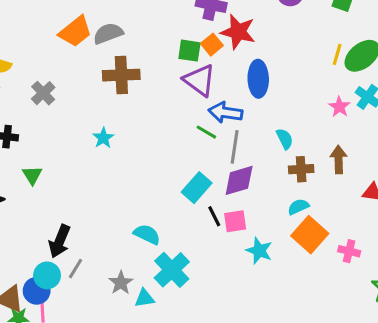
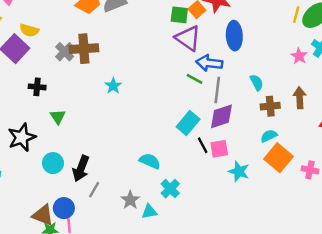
brown cross: (121, 75) -> (84, 49), moved
cyan cross: (172, 270) -> (170, 189), size x0.7
cyan circle: (47, 275) -> (53, 163), moved

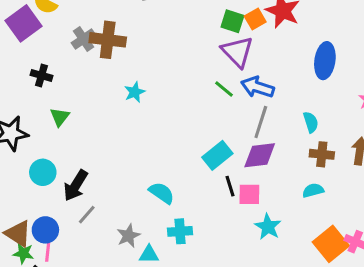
blue ellipse: (234, 36) -> (325, 61), moved
green line: (194, 79) -> (224, 89), moved
orange square: (278, 158) -> (331, 244), moved
cyan cross: (170, 189) -> (180, 231), turned 30

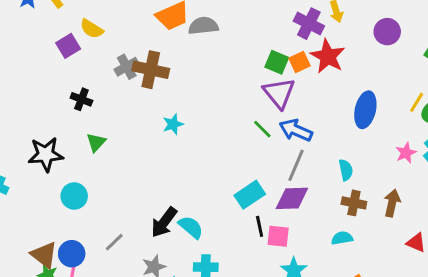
purple square: (24, 23) -> (68, 46), size x0.7
black arrow: (76, 186) -> (164, 222), moved

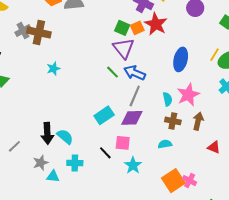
pink star: (406, 153) -> (188, 95), moved, size x1.6
black arrow: (164, 222) -> (47, 133), turned -40
black line: (260, 226) -> (105, 153), moved, turned -32

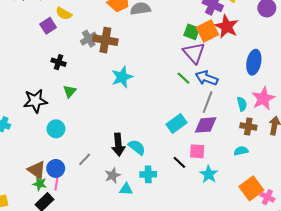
orange square: (137, 28) -> (207, 31), size x1.5
cyan star: (53, 69) -> (122, 77), size x1.5
pink cross: (190, 181) -> (267, 197), moved

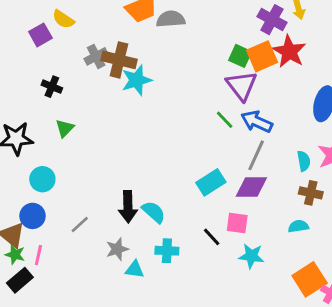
cyan star: (122, 77) -> (137, 80), moved
blue circle: (56, 168) -> (33, 216), moved
cyan star: (209, 174) -> (251, 256), turned -30

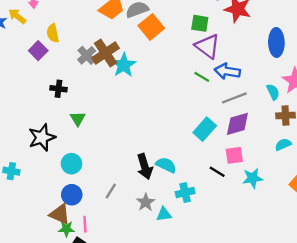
yellow semicircle: (63, 19) -> (53, 33), turned 60
orange square: (262, 56) -> (151, 27), moved
brown cross: (119, 60) -> (105, 53), turned -32
gray line: (256, 155) -> (234, 98), turned 60

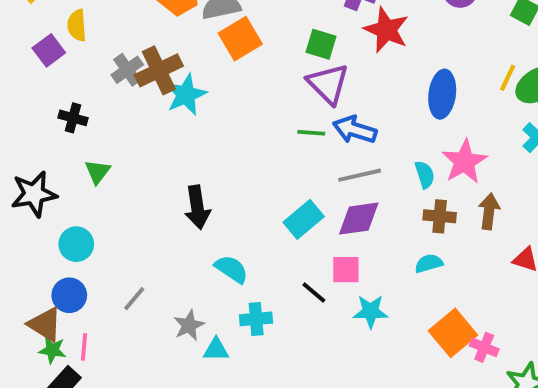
green line: (202, 77) -> (311, 133), turned -35
black arrow: (145, 166) -> (197, 207), moved

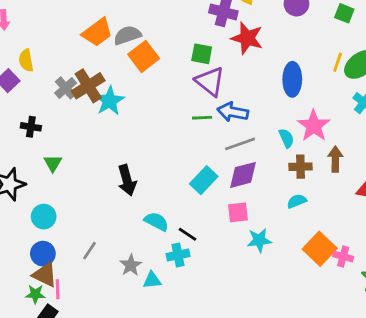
black line: (314, 293) -> (187, 234), moved
brown triangle: (45, 324) -> (45, 275), moved

